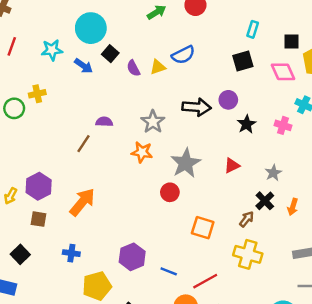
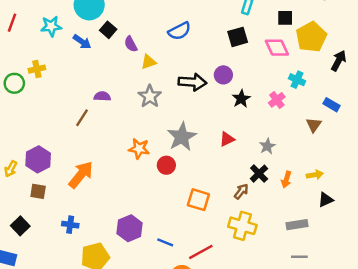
yellow triangle: (158, 67) -> (149, 62), moved
pink cross: (283, 125) -> (277, 100), turned 35
orange star: (142, 152) -> (139, 149), moved

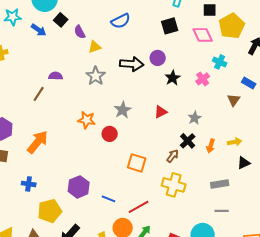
gray star: (182, 137) -> (123, 110), size x0.7

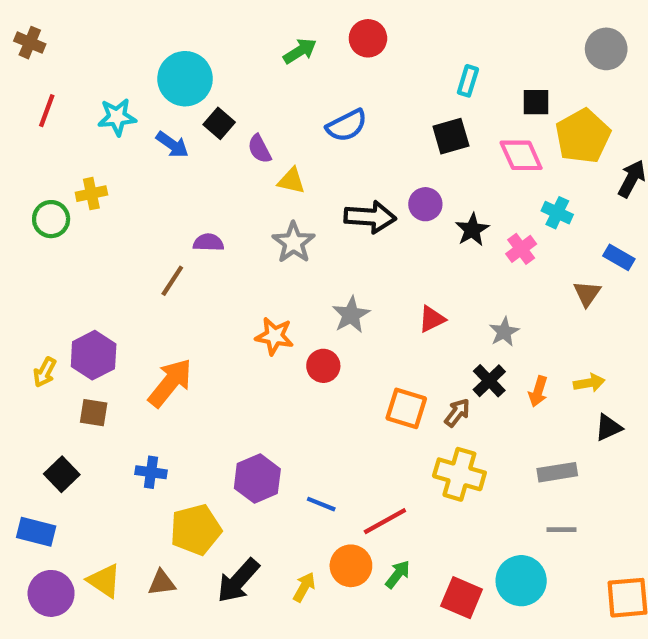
yellow triangle: (95, 47) -> (291, 181), turned 32
black star: (173, 78) -> (472, 230), moved
orange square: (137, 163) -> (406, 408), moved

